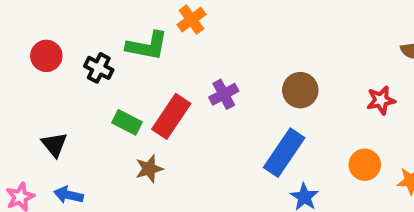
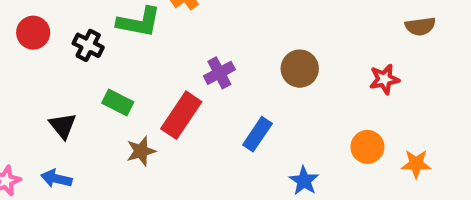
red rectangle: (171, 116) -> (181, 115), moved
black triangle: (54, 145) -> (63, 126), moved
blue rectangle: (284, 153) -> (257, 134), moved, size x0.7

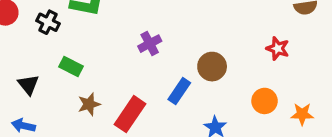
brown circle: (300, 69) -> (212, 67), moved
red star: (384, 79) -> (278, 48), turned 30
red rectangle: (181, 115) -> (130, 114), moved

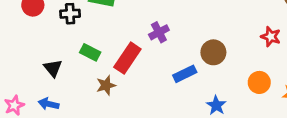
black cross: (48, 22) -> (70, 14), turned -30
blue rectangle: (179, 91) -> (185, 74), turned 30
red rectangle: (130, 114) -> (127, 58), moved

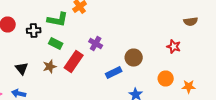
purple cross: (159, 32) -> (96, 44), turned -32
green rectangle: (90, 52) -> (56, 44), moved
brown star: (106, 85) -> (50, 66), moved

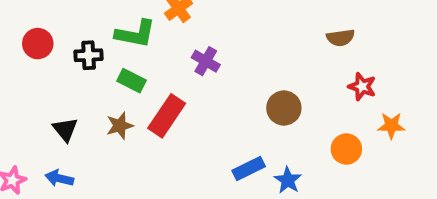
brown semicircle: (191, 22) -> (341, 38), moved
purple cross: (96, 44) -> (206, 61), moved
blue rectangle: (114, 72) -> (249, 169), moved
orange star: (189, 86) -> (391, 126), moved

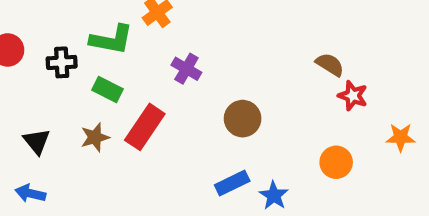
brown semicircle: (341, 38) -> (330, 65), moved, turned -140
brown circle: (284, 108) -> (243, 119), moved
orange star: (391, 126) -> (401, 137), moved

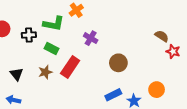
orange circle: (336, 162) -> (157, 90), moved

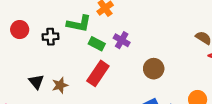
green rectangle: (51, 48) -> (97, 44), moved
brown star: (45, 72) -> (60, 85), moved

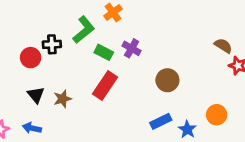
green L-shape: (79, 24) -> (84, 30), turned -50
red circle: (20, 30) -> (31, 58), moved

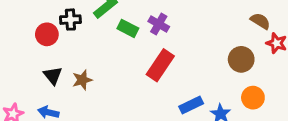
brown circle: (167, 80) -> (241, 59), moved
red rectangle: (105, 86) -> (160, 65), moved

